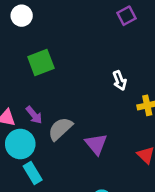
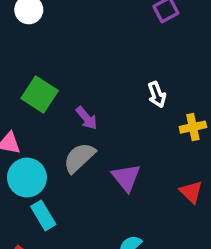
green square: (41, 63) -> (40, 95), moved, turned -36
purple arrow: (34, 115) -> (86, 118), moved

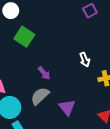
green square: (40, 95) -> (24, 37), moved

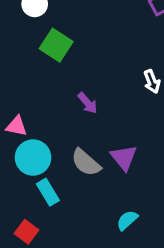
gray semicircle: (40, 96) -> (86, 162), moved, turned -96

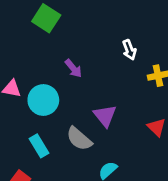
cyan circle: (33, 158) -> (43, 100), moved
gray semicircle: (86, 162) -> (79, 139), moved

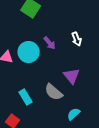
white arrow: (129, 50) -> (77, 39), moved
cyan circle: (43, 100) -> (29, 52), moved

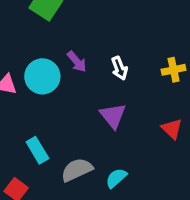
white arrow: (77, 39) -> (119, 68), moved
gray semicircle: (54, 92) -> (77, 170), moved, turned 114

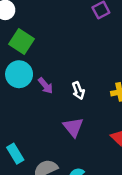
cyan circle: (42, 76) -> (19, 74), moved

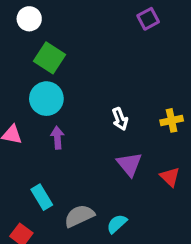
purple arrow: (45, 86) -> (57, 138), moved, turned -144
purple triangle: (73, 127) -> (129, 164), moved

